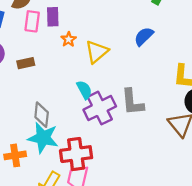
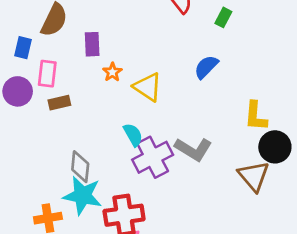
pink rectangle: (32, 21) -> (47, 74), moved
yellow triangle: (97, 52) -> (148, 87), turned -45
gray L-shape: (132, 102) -> (193, 149), turned -52

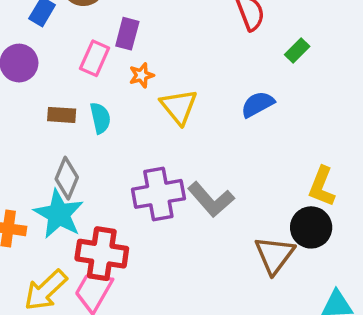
pink rectangle: (47, 74) -> (95, 58), moved
brown rectangle: (59, 103) -> (62, 115), moved
yellow L-shape: (256, 116) -> (322, 187), moved
cyan semicircle: (133, 135) -> (100, 118), moved

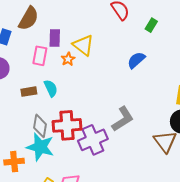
yellow triangle: (179, 107) -> (83, 45), moved
purple cross: (158, 194) -> (93, 140), moved
gray L-shape: (211, 199) -> (123, 119), turned -68
red cross: (102, 254) -> (67, 125), moved

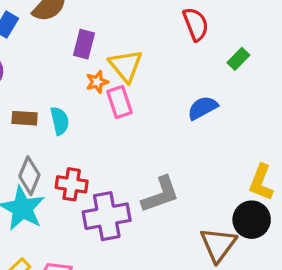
pink rectangle: (40, 56) -> (120, 102), moved, turned -42
red cross: (67, 125) -> (72, 184), size x0.7

